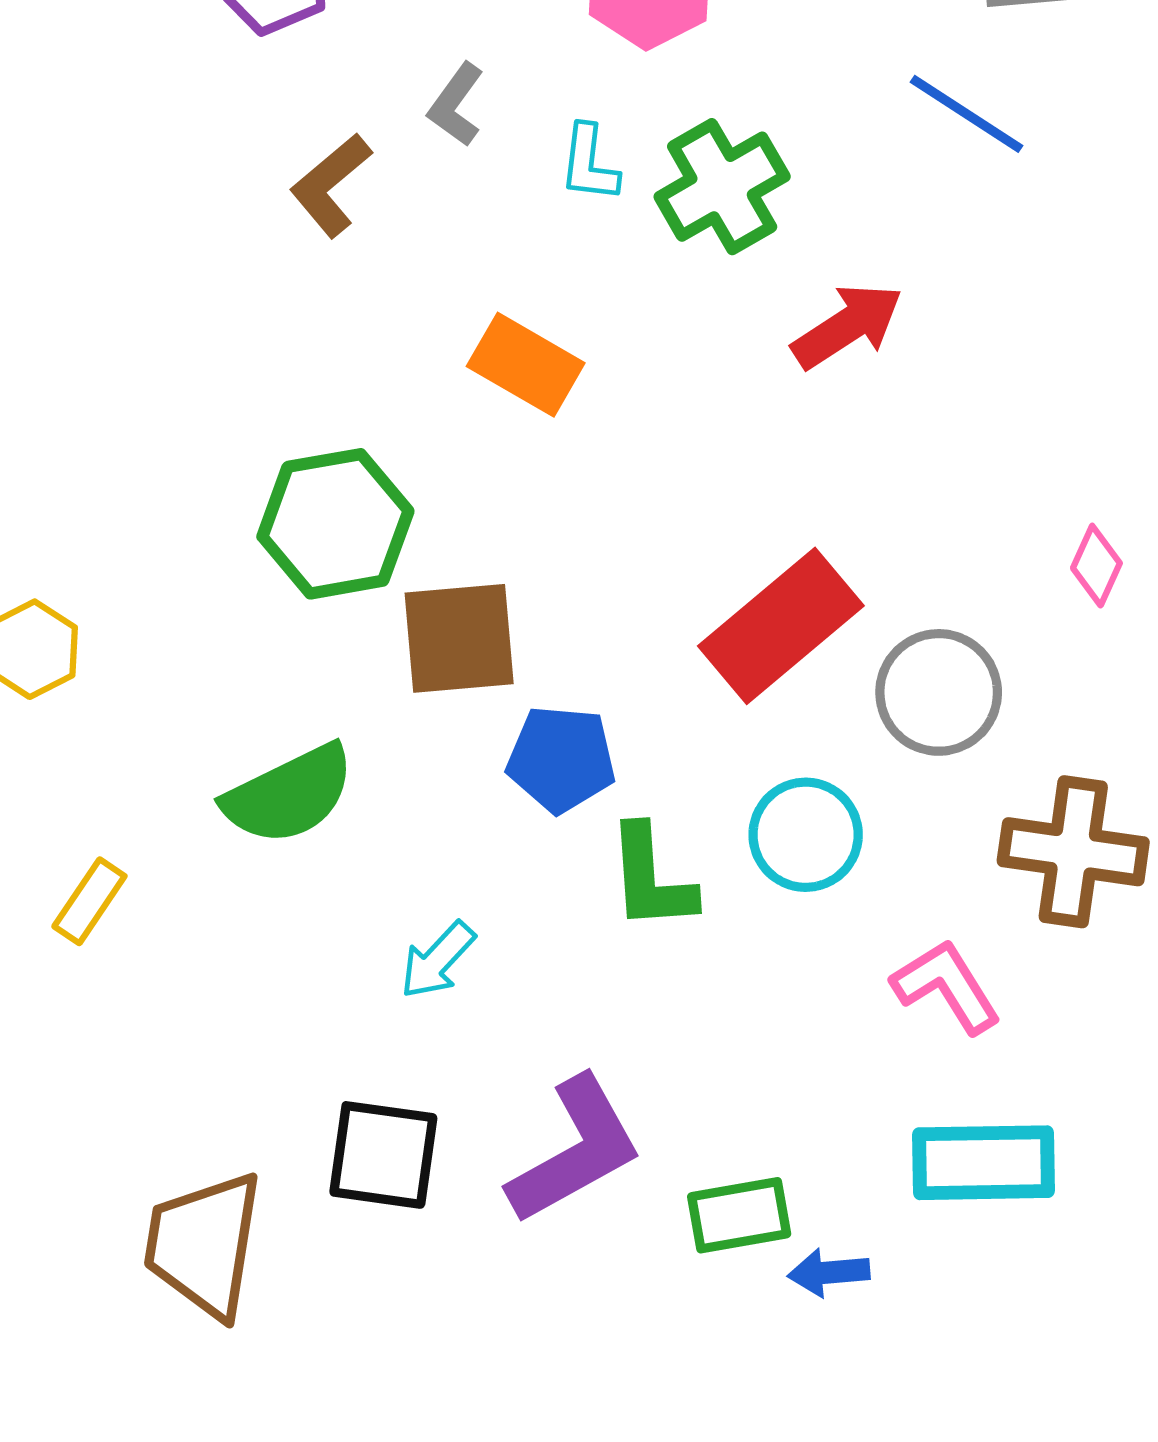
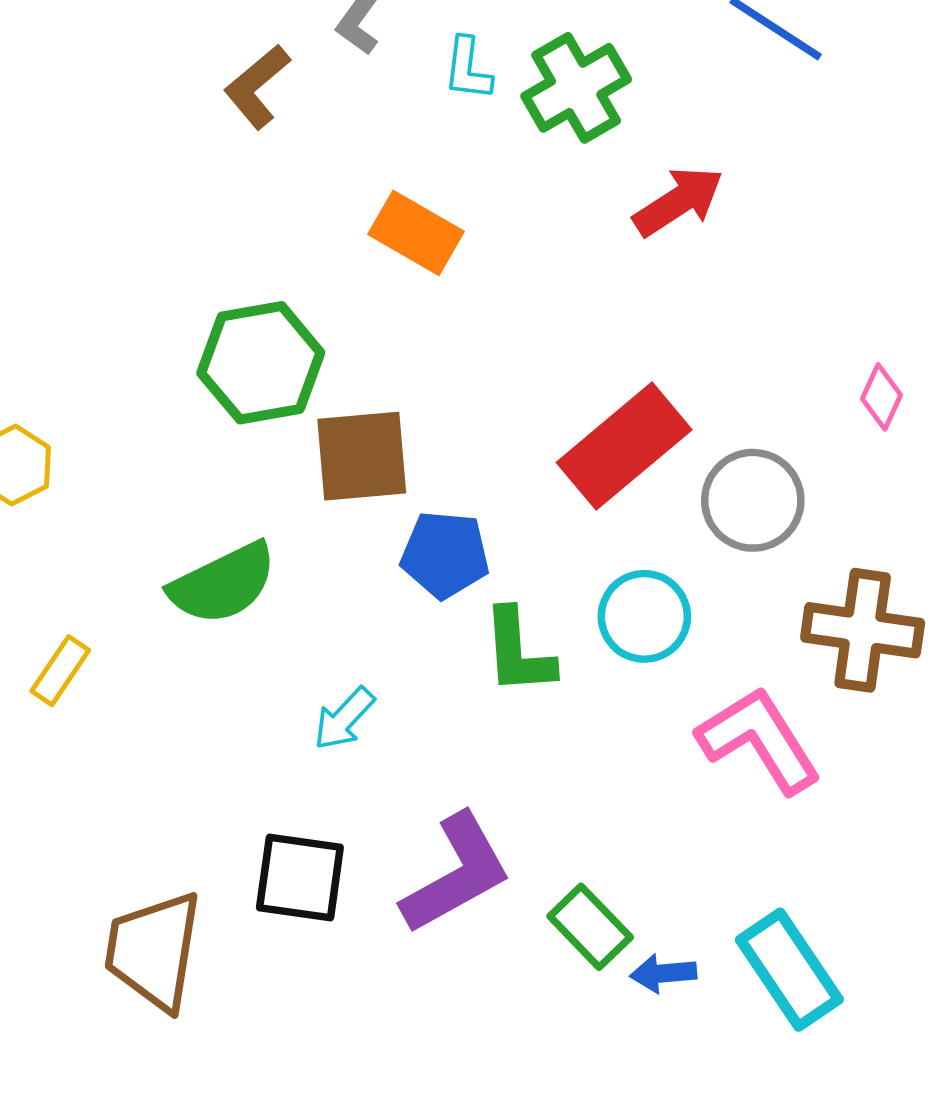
pink L-shape: (946, 986) -> (759, 740), size x1.4
cyan rectangle: (984, 1163) -> (789, 970), moved, turned 57
green rectangle: (739, 1215) -> (590, 927), turned 56

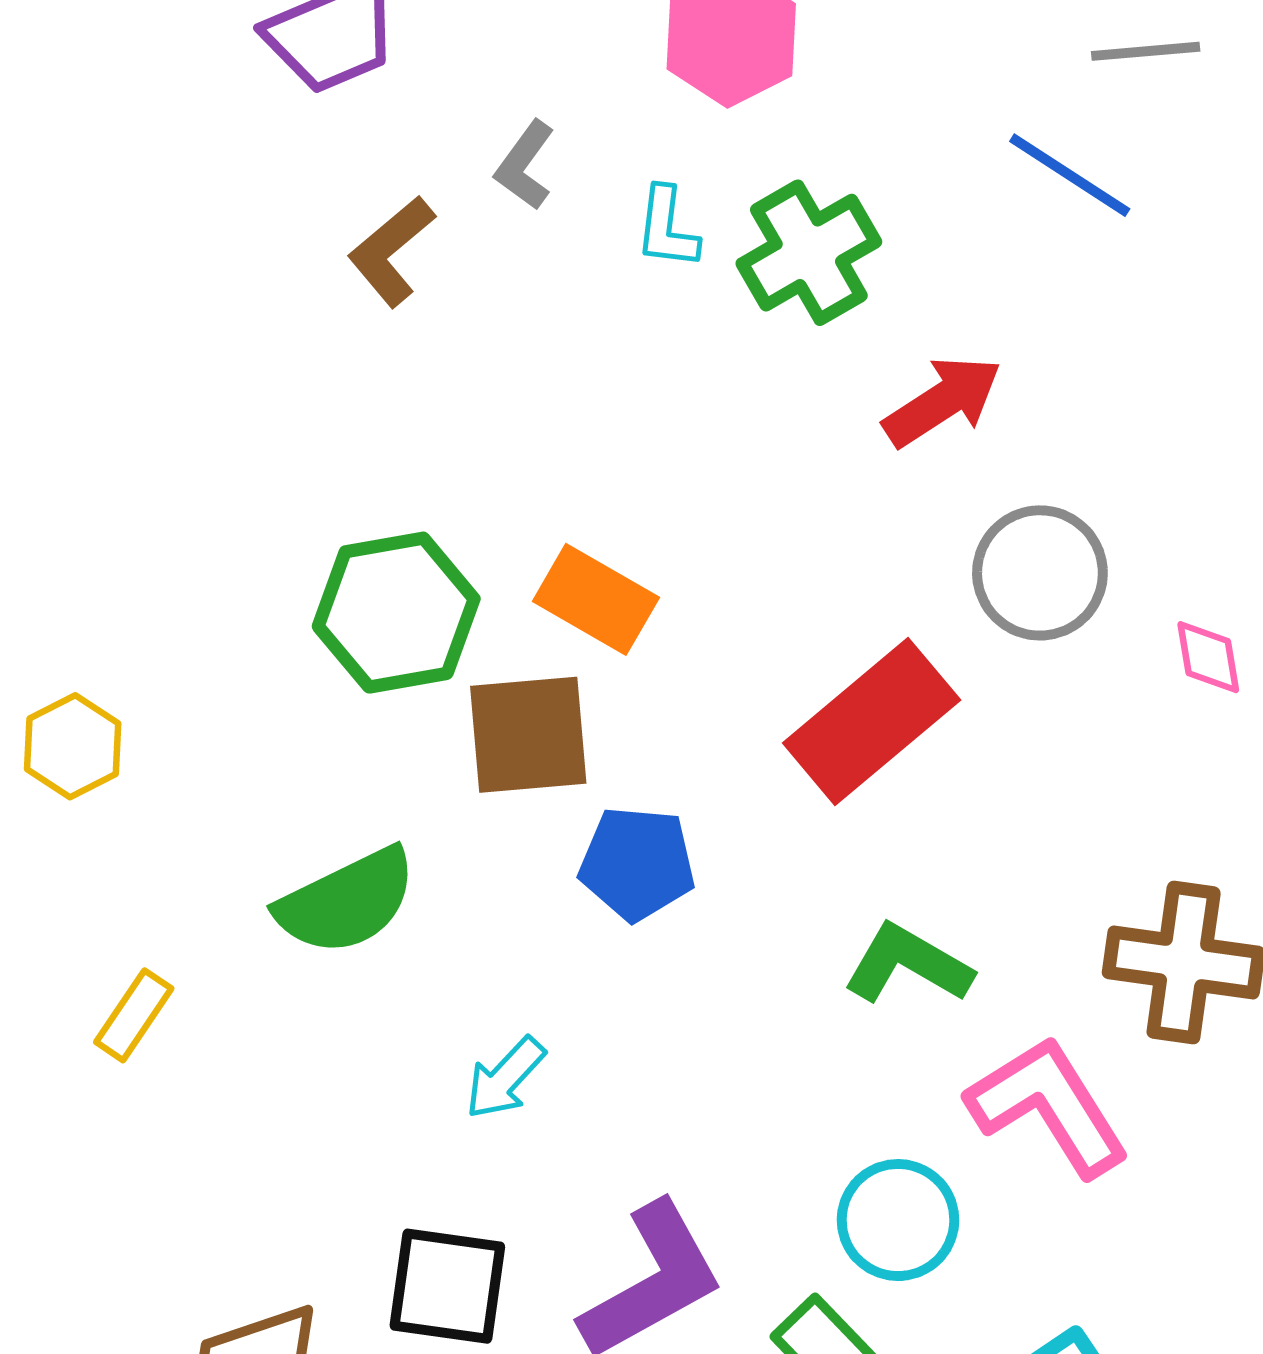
orange rectangle: (416, 233) -> (596, 599), moved
pink diamond: (881, 397) -> (1208, 657), turned -34
gray circle: (753, 500) -> (1040, 573), moved
cyan circle: (644, 616) -> (898, 1220), moved
green L-shape: (518, 652) -> (908, 964), moved, turned 124

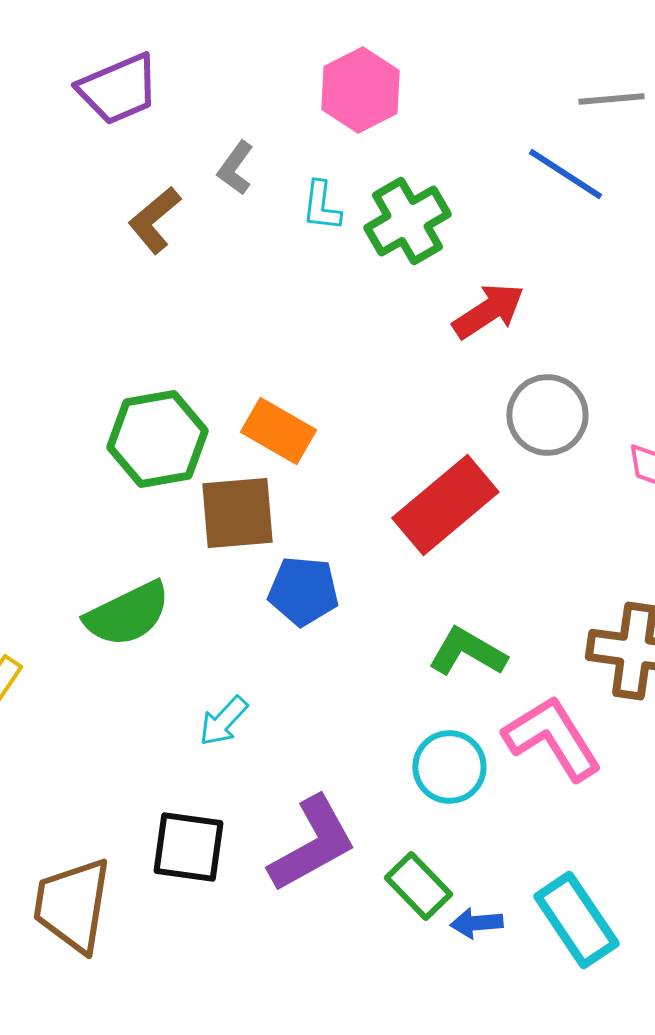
cyan circle: (898, 1220) -> (449, 767), moved

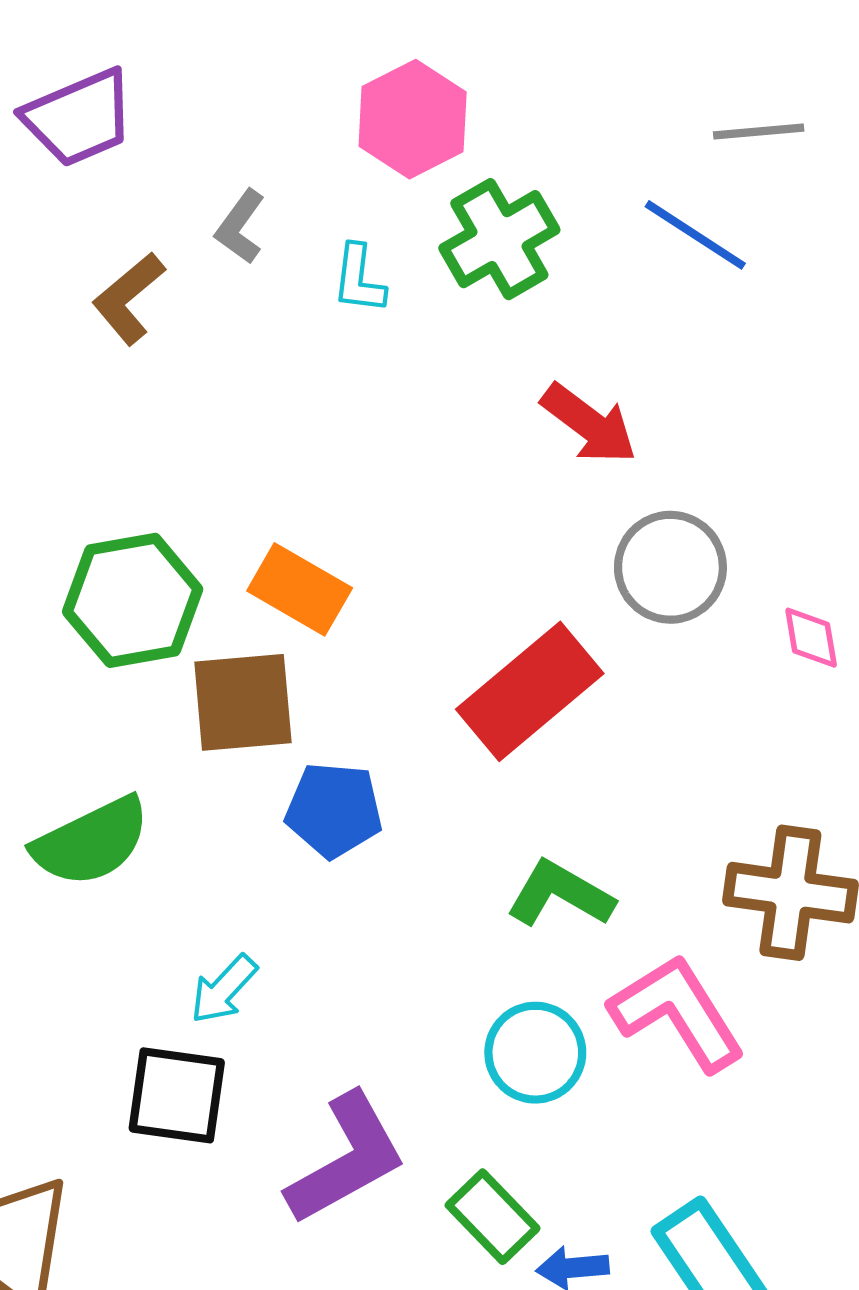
green cross: (407, 221) -> (499, 239), moved
red arrow: (488, 311) -> (589, 424), turned 70
black square: (188, 847) -> (177, 1095), moved

